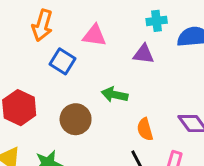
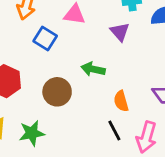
purple triangle: (144, 54) -> (120, 32), turned 42

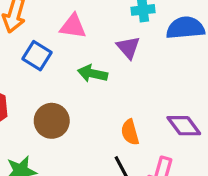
green arrow: (93, 69) -> (92, 74), moved

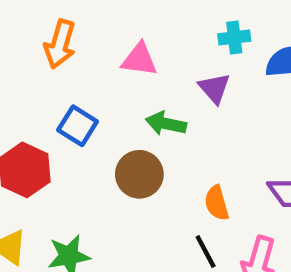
blue square: (37, 56) -> (78, 126), moved
brown circle: (52, 121) -> (139, 174), moved

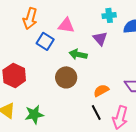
blue square: (78, 126) -> (45, 41), moved
orange semicircle: (217, 203) -> (101, 90), turned 77

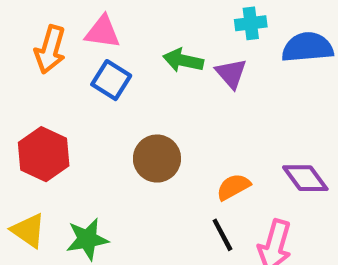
orange arrow: (30, 18) -> (50, 49), moved
pink triangle: (66, 25) -> (102, 32), moved
green arrow: (78, 54) -> (183, 60), moved

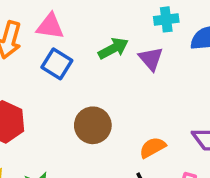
green arrow: (183, 60) -> (113, 48), turned 140

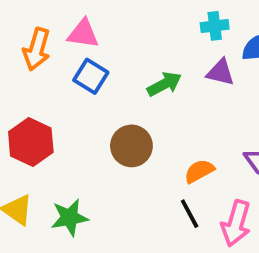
green arrow: (113, 48) -> (164, 84), moved
purple triangle: (151, 59) -> (220, 72), moved, turned -36

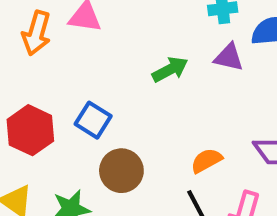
blue square: (91, 76) -> (93, 120), moved
brown circle: (131, 146) -> (121, 171), moved

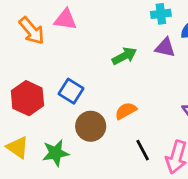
orange arrow: (36, 33) -> (32, 31), turned -56
orange semicircle: (206, 161) -> (126, 111), moved

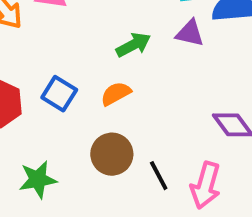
orange semicircle: (126, 111) -> (116, 94), moved
brown circle: (91, 126) -> (112, 154), moved

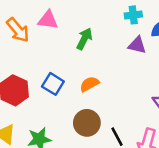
green arrow: (133, 45) -> (84, 39), moved, turned -35

